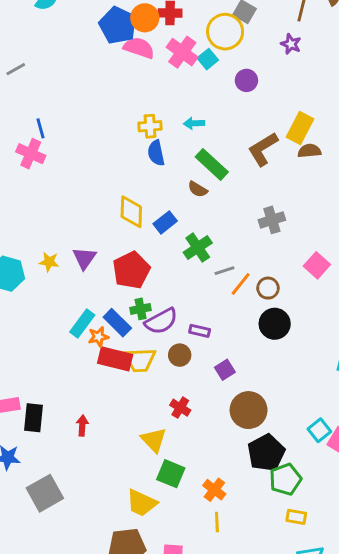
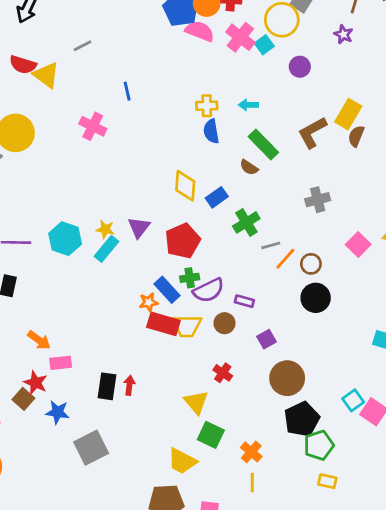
blue line: (40, 128) -> (127, 91), moved
brown semicircle: (309, 151) -> (356, 136), turned -65
cyan rectangle: (82, 323) -> (107, 249), moved
black rectangle: (33, 418) -> (107, 386), moved

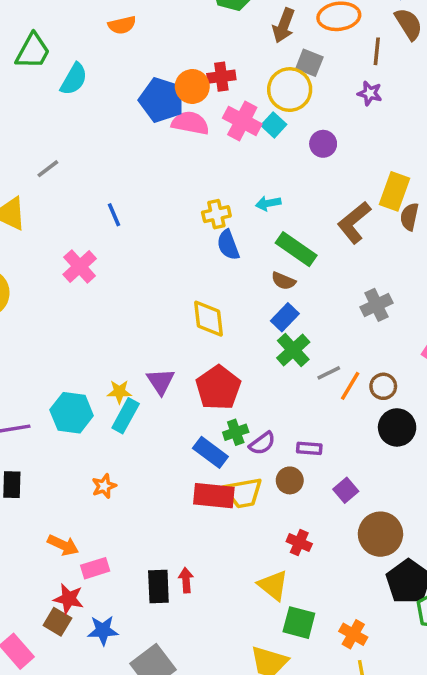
pink cross: (93, 126) -> (80, 266), turned 32
blue rectangle: (217, 197) -> (285, 317), moved
purple semicircle: (209, 290) -> (262, 443), size x0.7
orange star: (149, 302) -> (104, 486), moved

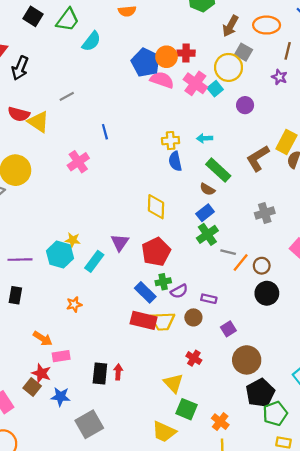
gray line: (329, 373) -> (228, 252), turned 32
yellow star: (119, 392) -> (73, 240), moved

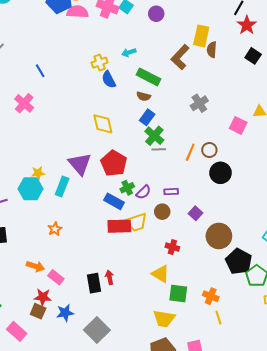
purple triangle: (120, 243) -> (80, 164), size x1.4
gray line: (228, 252) -> (159, 149), moved
pink rectangle: (61, 356) -> (56, 277), turned 63

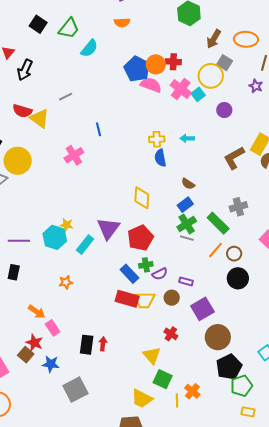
green rectangle: (148, 77) -> (218, 223), moved
purple square: (195, 213) -> (202, 309), size x1.6
yellow line: (218, 317) -> (177, 400), moved

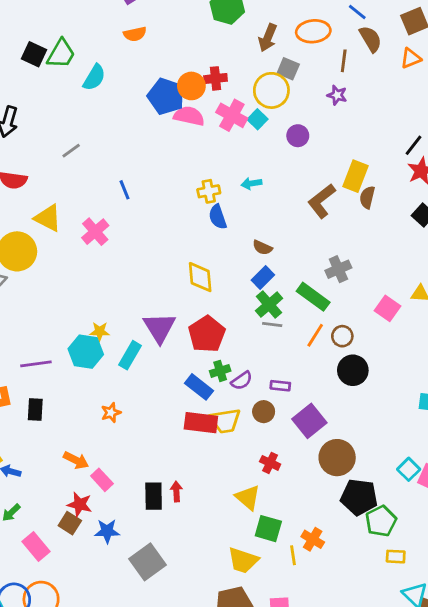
black square: (38, 24) -> (34, 54), moved
yellow triangle: (40, 118) -> (48, 218), moved
black pentagon: (229, 367) -> (359, 497), turned -30

